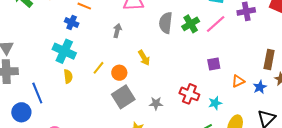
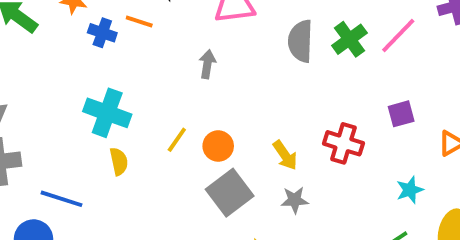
blue cross: (72, 22) -> (102, 33), moved
yellow arrow: (144, 58) -> (285, 155), moved
blue line: (37, 93) -> (61, 199), turned -45
red cross: (189, 94) -> (343, 143), moved

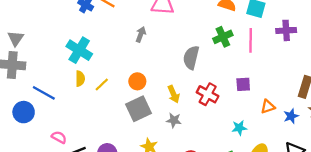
pink line: (398, 36) -> (251, 40), turned -55
gray semicircle: (301, 41) -> (191, 58), moved
yellow line: (177, 140) -> (102, 84), moved

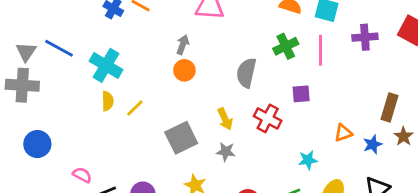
orange circle: (137, 81) -> (184, 70), moved
purple square: (243, 84) -> (301, 94), moved
blue line: (44, 93) -> (59, 48), moved

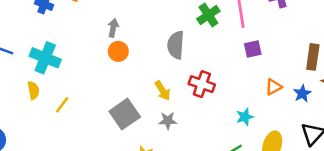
purple square: (301, 94) -> (253, 49), moved
yellow semicircle: (108, 101) -> (33, 90), moved
yellow line: (135, 108) -> (62, 105), moved

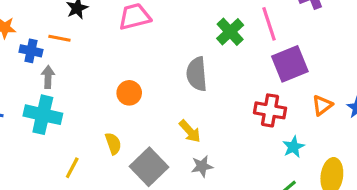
gray arrow: (113, 28) -> (48, 77), moved
purple square: (253, 49) -> (290, 64), size x1.6
red cross: (202, 84) -> (270, 110), moved
yellow semicircle: (33, 90) -> (113, 144), moved

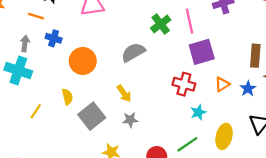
blue cross: (31, 51) -> (54, 38), moved
gray semicircle: (197, 74) -> (133, 52), turned 60
orange circle: (129, 93) -> (83, 61), size x1.5

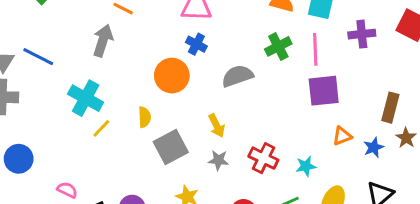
blue cross: (54, 38) -> (196, 44), moved
gray arrow: (25, 43) -> (103, 40), size x1.5
cyan cross: (18, 71) -> (86, 98), moved
red cross: (184, 84) -> (263, 158), moved

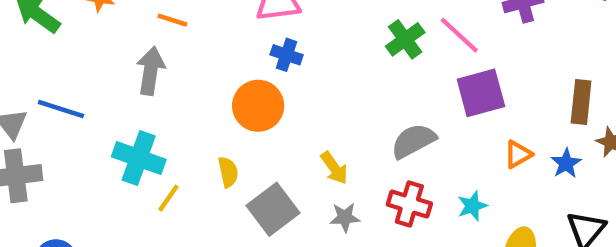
pink line: (315, 49) -> (459, 35), turned -36
gray semicircle: (237, 76) -> (413, 141), moved

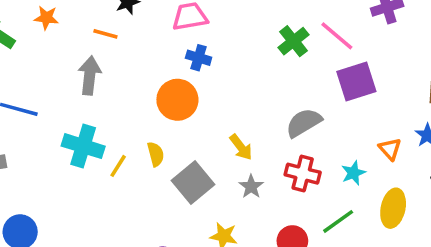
orange triangle: (518, 154) -> (390, 149), moved, turned -40
yellow line: (168, 198) -> (118, 166), moved
gray star: (345, 217) -> (251, 187), turned -30

